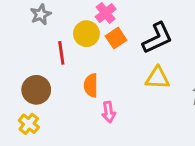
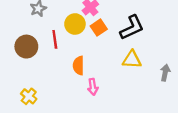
brown circle: (36, 90) -> (26, 47), moved

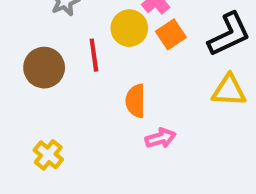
pink arrow: (93, 87) -> (160, 138), turned -98

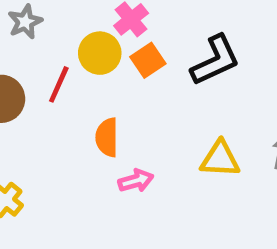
red line: (94, 55) -> (59, 84), turned 32
yellow triangle: (229, 90) -> (220, 159), moved

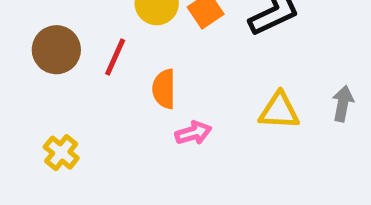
red line: (59, 84) -> (115, 57), moved

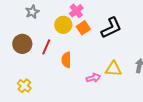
pink arrow: (193, 133) -> (93, 78), moved

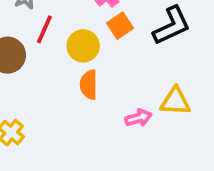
yellow circle: (63, 25) -> (83, 46), moved
red line: (46, 47) -> (44, 29), moved

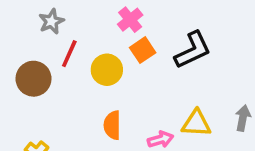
orange semicircle: (89, 85) -> (112, 125), moved

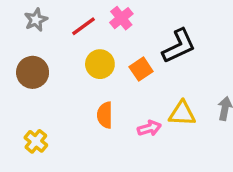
gray star: (51, 21) -> (36, 20), moved
orange square: (143, 50) -> (141, 69), moved
red line: (69, 54) -> (84, 26), moved, turned 30

